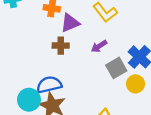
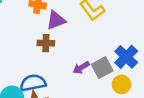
purple arrow: (99, 46) -> (81, 68), moved

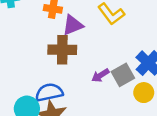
brown cross: (46, 43) -> (62, 50), size x1.5

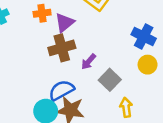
purple arrow: (100, 75) -> (89, 62), moved
gray square: (123, 75) -> (110, 80), moved

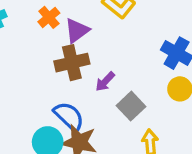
orange cross: (42, 13) -> (49, 17), turned -35
blue semicircle: (61, 90) -> (69, 116), turned 70

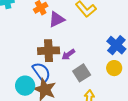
brown cross: (72, 63) -> (49, 51), moved

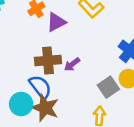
gray square: (82, 73) -> (108, 87), moved

